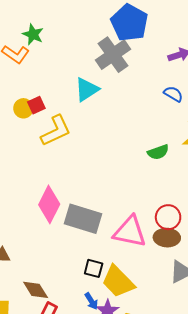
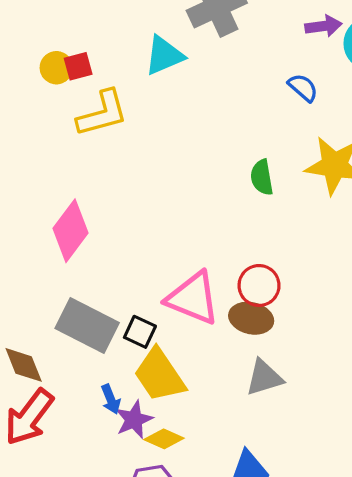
green semicircle: (158, 152) -> (262, 177), turned 90
gray rectangle: (83, 219) -> (87, 325), moved
black square: (94, 268) -> (140, 332), moved

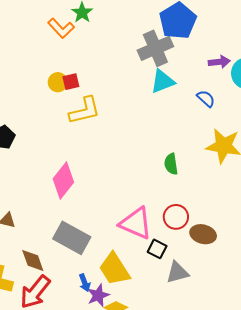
cyan triangle: (164, 55) -> (163, 81), moved
green semicircle: (262, 177) -> (171, 164), moved
brown ellipse: (251, 318) -> (203, 234), moved
black square: (140, 332) -> (157, 249), moved

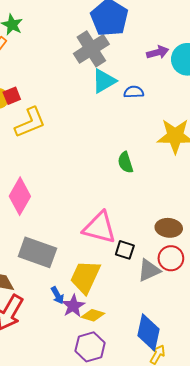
blue semicircle: (206, 99) -> (134, 92), moved, turned -36
red circle: (176, 217) -> (171, 258), moved
yellow trapezoid: (114, 269) -> (85, 277), turned 66

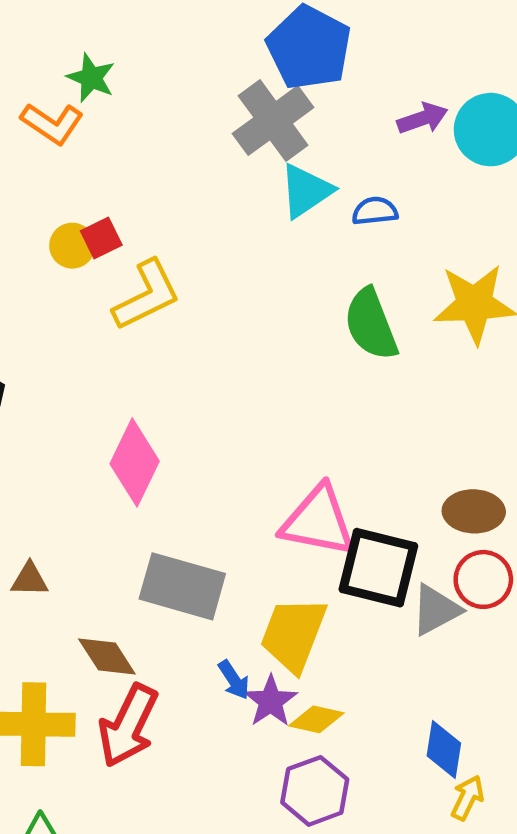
green semicircle: (125, 162) -> (371, 324), moved, size x1.5
black square: (125, 250) -> (378, 568), size x1.8
blue diamond: (148, 332) -> (444, 749), size x0.7

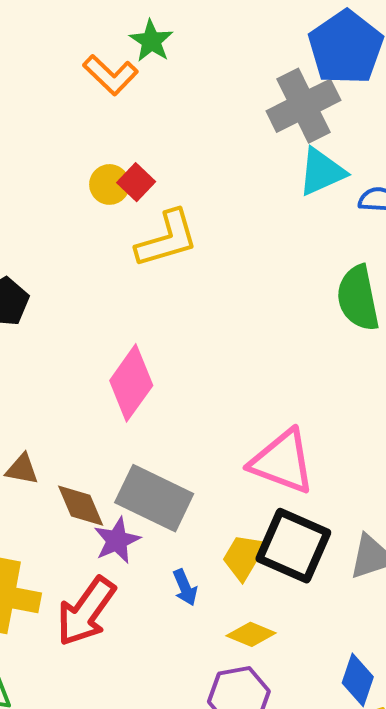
red square: (101, 238) -> (136, 182), turned -30
black square: (378, 568) -> (293, 546), moved
yellow trapezoid: (293, 634) -> (244, 557), size x0.7
brown diamond: (107, 657) -> (81, 506), moved
purple star: (271, 701) -> (117, 540), moved

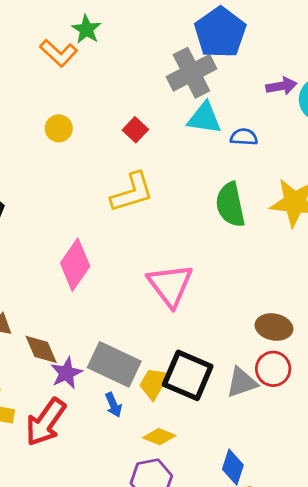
cyan triangle: (322, 172) -> (204, 118), turned 33
red square: (136, 182) -> (135, 130), moved
yellow L-shape: (167, 239) -> (132, 192), moved
pink triangle: (282, 462) -> (170, 285), moved, turned 33
gray rectangle: (154, 498) -> (114, 364), moved

